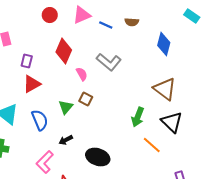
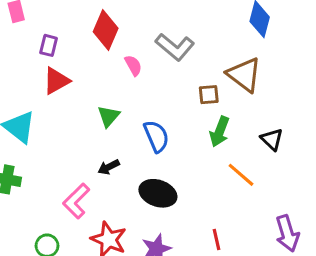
brown triangle: (165, 89) -> (244, 75), moved
brown square: (86, 99) -> (209, 95), moved, turned -32
blue semicircle: (40, 120) -> (156, 136), moved
black triangle: (172, 122) -> (272, 139), size x0.7

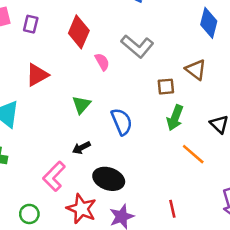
purple rectangle: (49, 45) -> (31, 24), moved
brown triangle: (244, 75) -> (196, 70), size x0.7
black ellipse: (158, 193) -> (109, 179), moved

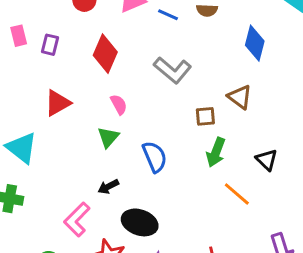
pink semicircle: (102, 62) -> (119, 104), moved

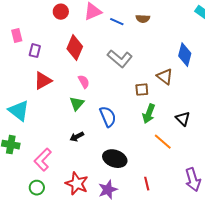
blue diamond: (255, 43) -> (185, 55), moved
purple rectangle: (50, 45) -> (35, 51), moved
pink L-shape: (77, 219) -> (43, 160), moved
black ellipse: (140, 222) -> (115, 159), moved

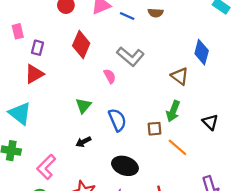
red triangle: (43, 81) -> (34, 74), moved
pink semicircle: (84, 82) -> (110, 76), moved
brown square: (142, 90) -> (155, 129), moved
green arrow: (149, 114) -> (173, 111), moved
black triangle: (183, 119) -> (210, 122), moved

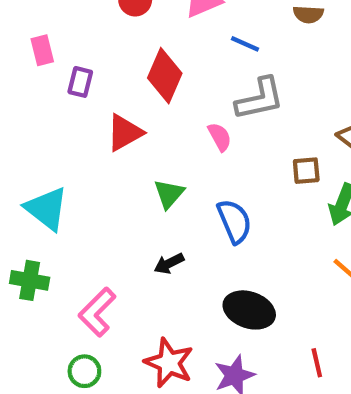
blue line: (127, 16) -> (245, 44), moved
gray L-shape: (130, 56) -> (260, 99), turned -52
red triangle: (34, 74) -> (125, 133), moved
brown square: (155, 129) -> (306, 171), moved

